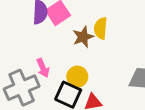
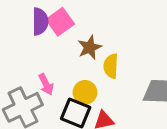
yellow semicircle: (101, 28) -> (111, 66), moved

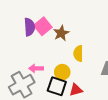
brown star: (90, 47) -> (61, 33), moved
pink arrow: (46, 84) -> (36, 68), turned 120

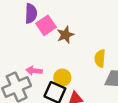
purple semicircle: (30, 27) -> (31, 13), moved
yellow semicircle: (78, 54) -> (100, 58), moved

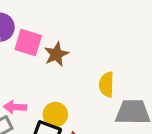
pink square: (46, 25) -> (28, 42), turned -36

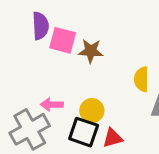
brown star: (56, 54) -> (91, 51), turned 30

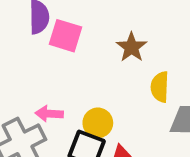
brown star: (91, 51) -> (132, 47), moved, turned 30

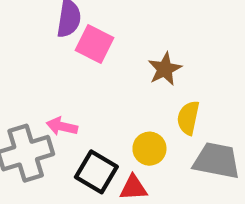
yellow circle: (98, 123) -> (149, 149), moved

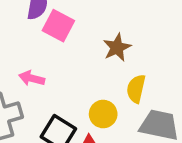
pink arrow: (62, 126) -> (32, 78), moved

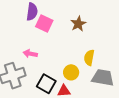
brown star: (117, 48) -> (78, 24), moved

